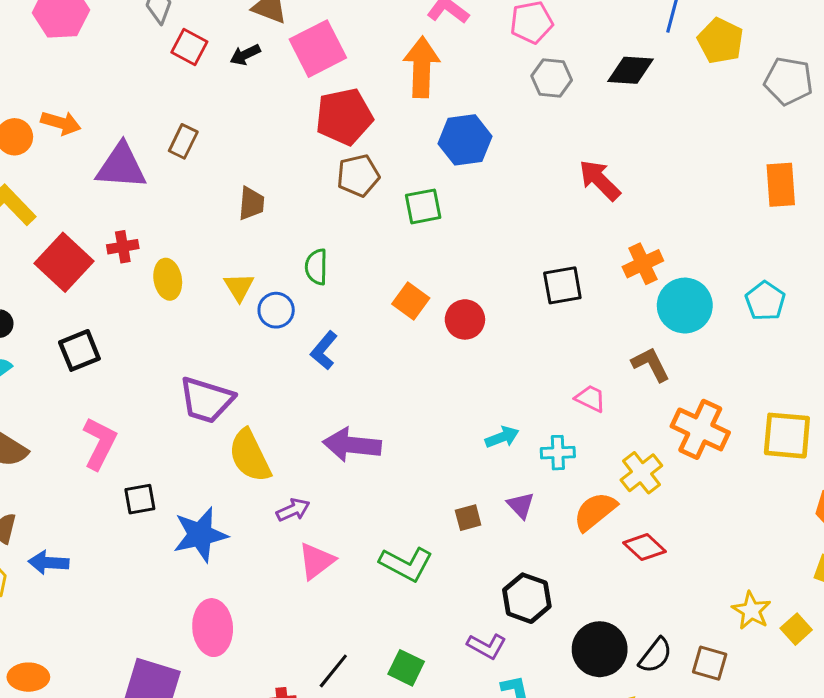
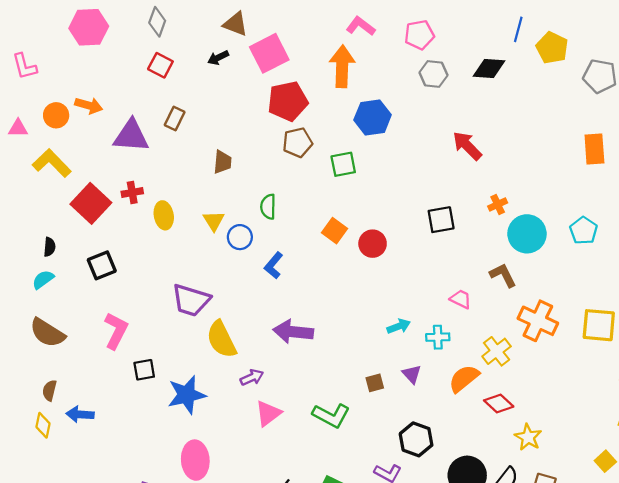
red square: (189, 47) -> (160, 65), moved
orange cross: (643, 264) -> (498, 204), size x0.7
yellow star: (751, 611) -> (528, 437), moved

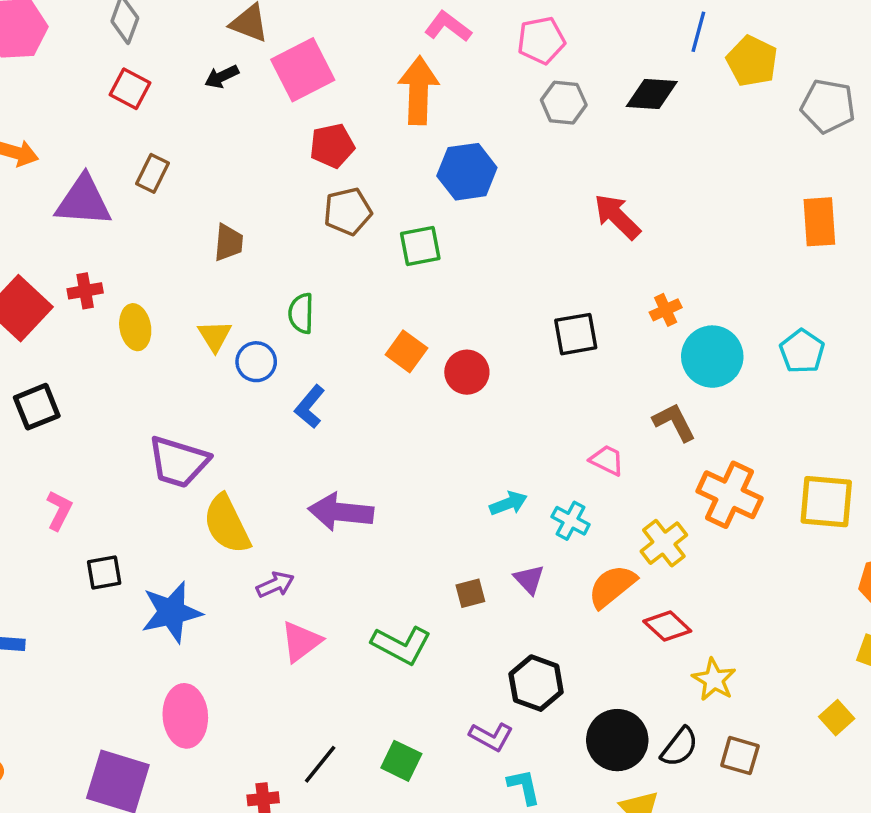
red pentagon: (288, 101) -> (332, 146), size x0.7
pink L-shape: (116, 331) -> (59, 510), size x0.7
cyan cross: (438, 337) -> (571, 521), turned 30

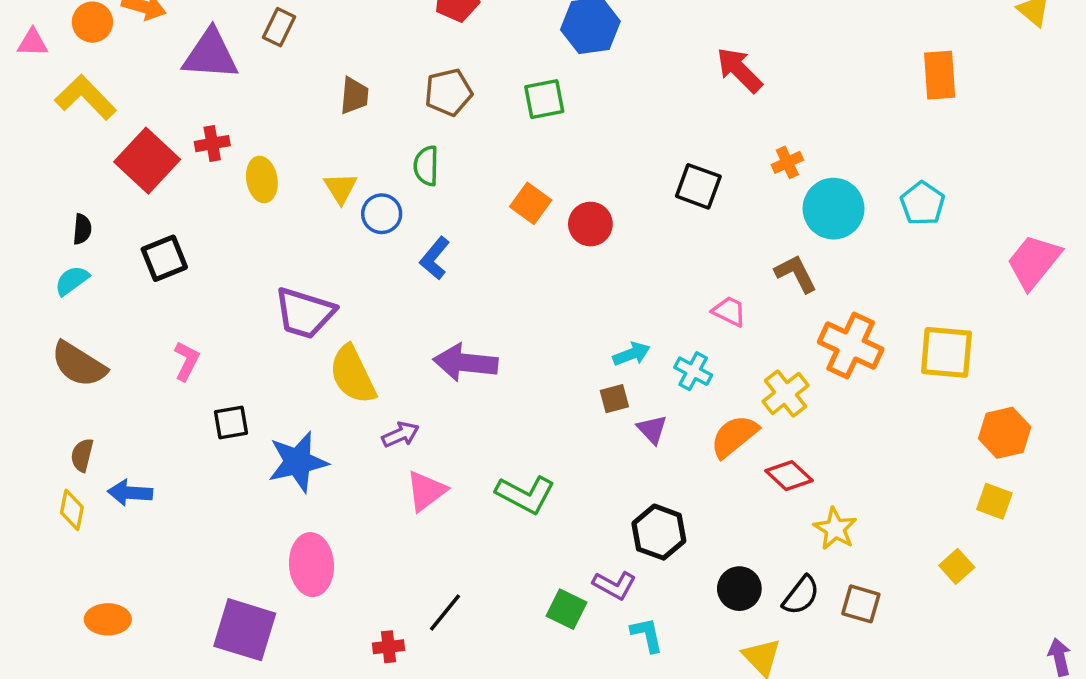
brown pentagon: (348, 211) -> (448, 92), moved
black square: (576, 334) -> (698, 186), turned 30
brown square: (470, 593) -> (614, 399), moved
black circle: (617, 740) -> (739, 589), size x0.7
green square: (401, 761) -> (566, 609), moved

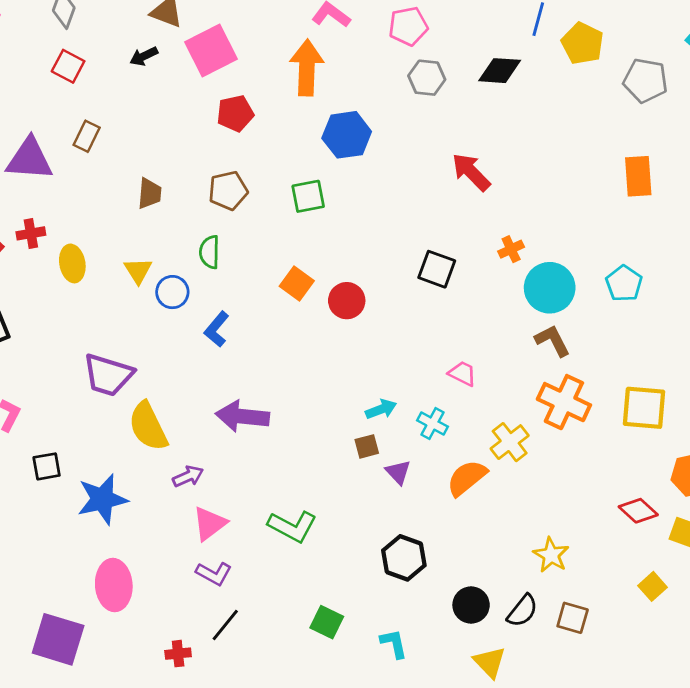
brown L-shape: (796, 274) -> (553, 341), moved
red diamond: (789, 476) -> (638, 511), moved
purple L-shape: (614, 585) -> (214, 574), moved

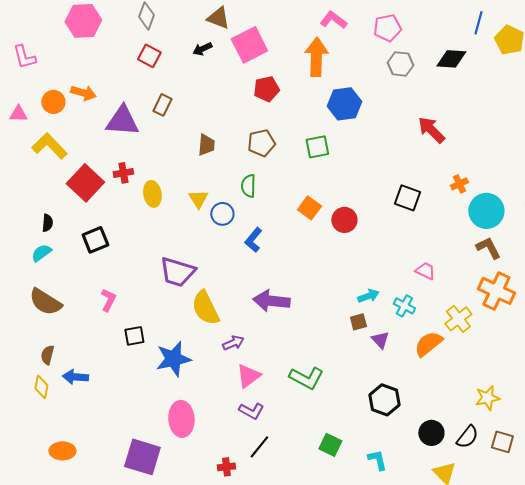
yellow star: (551, 555) -> (487, 398), turned 30

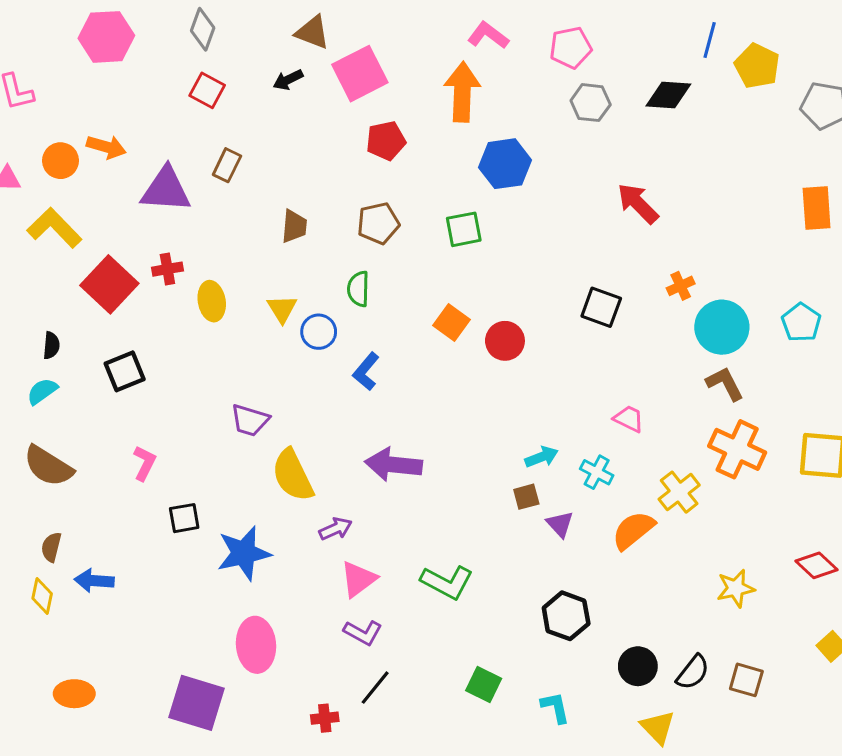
purple trapezoid: (177, 272) -> (250, 420), size x0.7
yellow star: (487, 398) -> (736, 588), moved

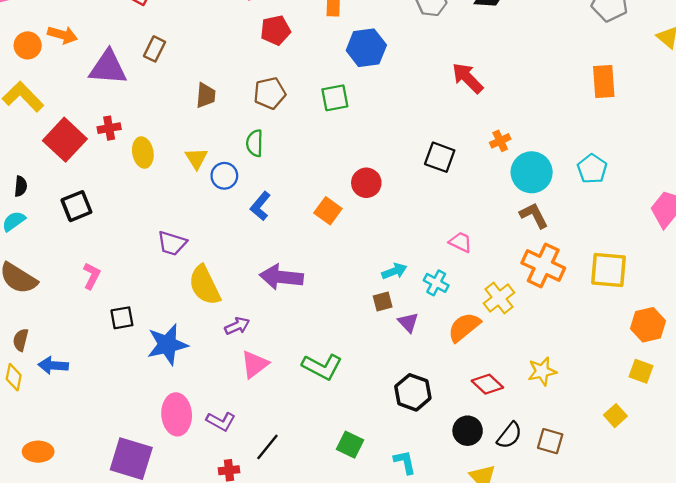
orange square: (452, 323) -> (328, 211), moved
red diamond: (817, 565) -> (487, 384), moved
purple L-shape: (363, 633) -> (221, 421), moved

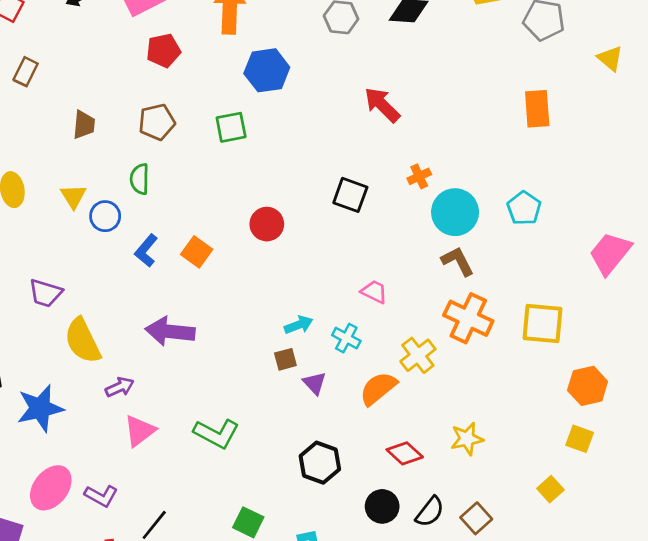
orange square: (328, 211) -> (197, 252), moved
pink ellipse: (177, 414) -> (51, 488), turned 42
brown square: (550, 441) -> (476, 518), turned 32

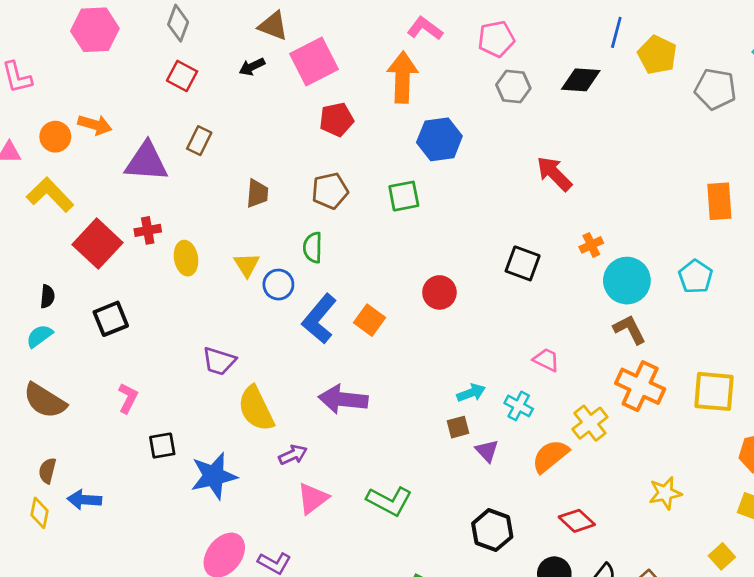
orange rectangle: (537, 109) -> (719, 201), moved
blue L-shape: (146, 251) -> (319, 319), size x1.5
yellow star: (467, 439) -> (665, 493), moved

